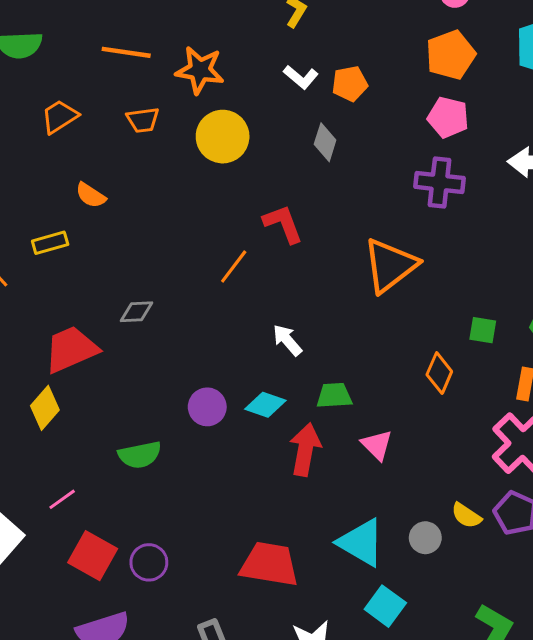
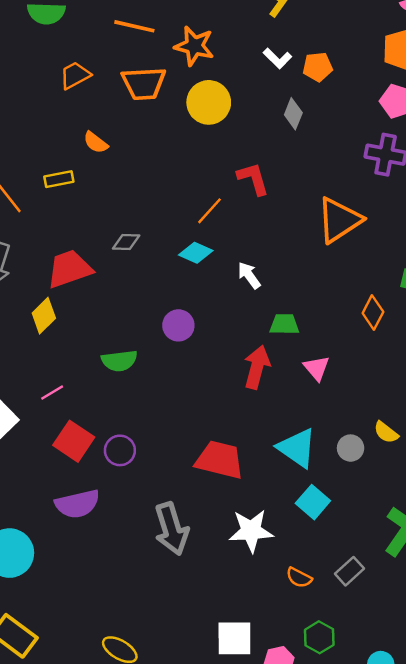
orange trapezoid: (143, 120) -> (144, 83), size x1.6
cyan diamond: (265, 405) -> (196, 253), moved

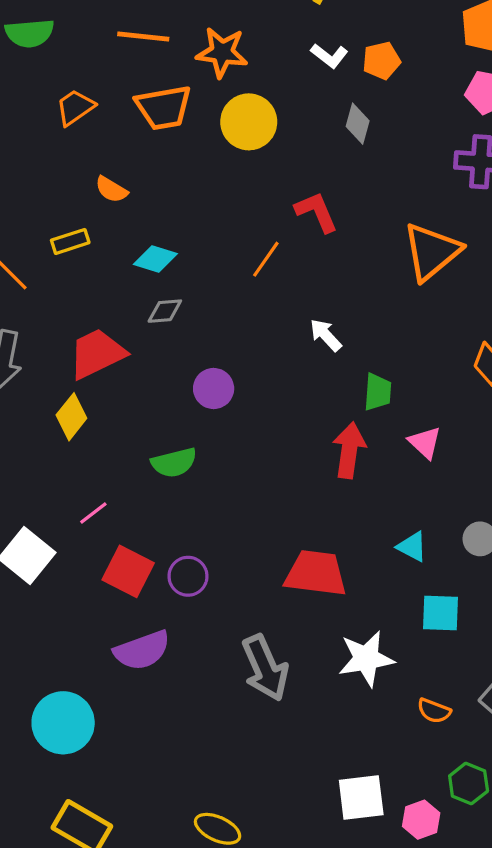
cyan diamond: (196, 253) -> (155, 259), moved
green trapezoid: (284, 324) -> (378, 392), turned 100
purple circle: (178, 325) -> (214, 388), moved
cyan triangle: (297, 448) -> (412, 547), size x0.6
cyan square: (313, 502) -> (440, 613), turned -32

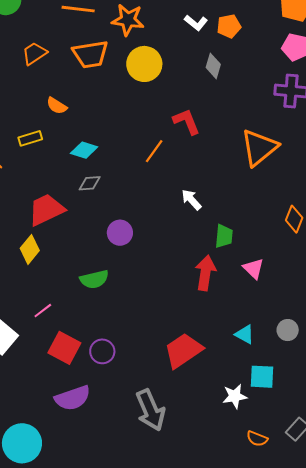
red trapezoid: (316, 573) -> (183, 351), turned -42
white star: (366, 659) -> (235, 396), moved, size x0.7

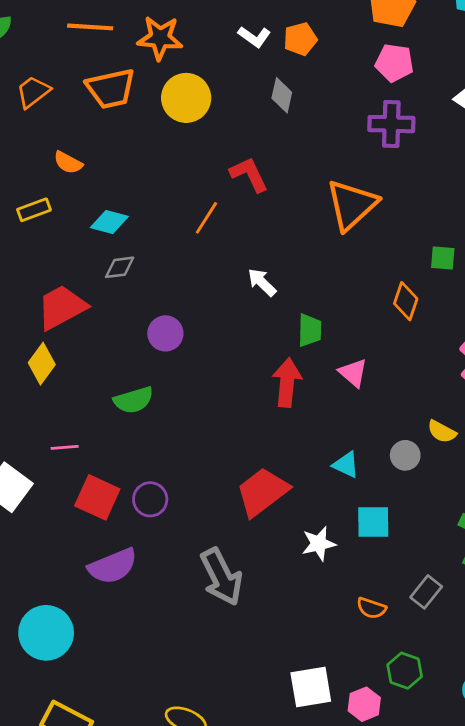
pink line: (43, 311) -> (65, 447), turned 36
white star: (235, 396) -> (319, 544), moved

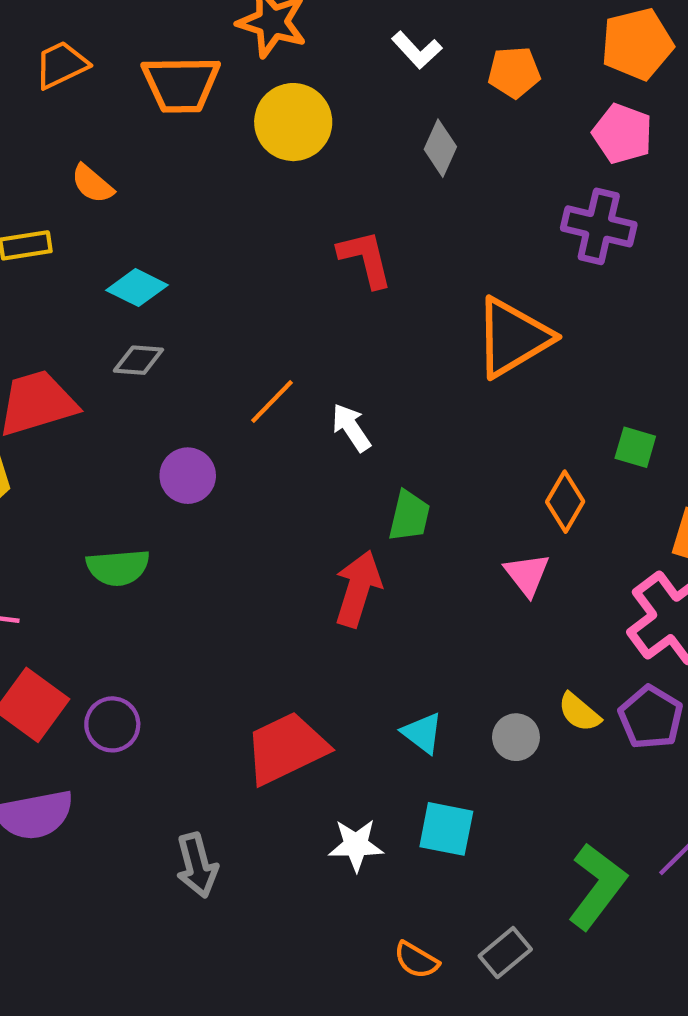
orange pentagon: (300, 39) -> (514, 72), moved
orange line: (206, 218) -> (272, 402), moved
pink triangle: (353, 373) -> (527, 574), moved
gray arrow: (221, 577) -> (197, 865), size x0.7

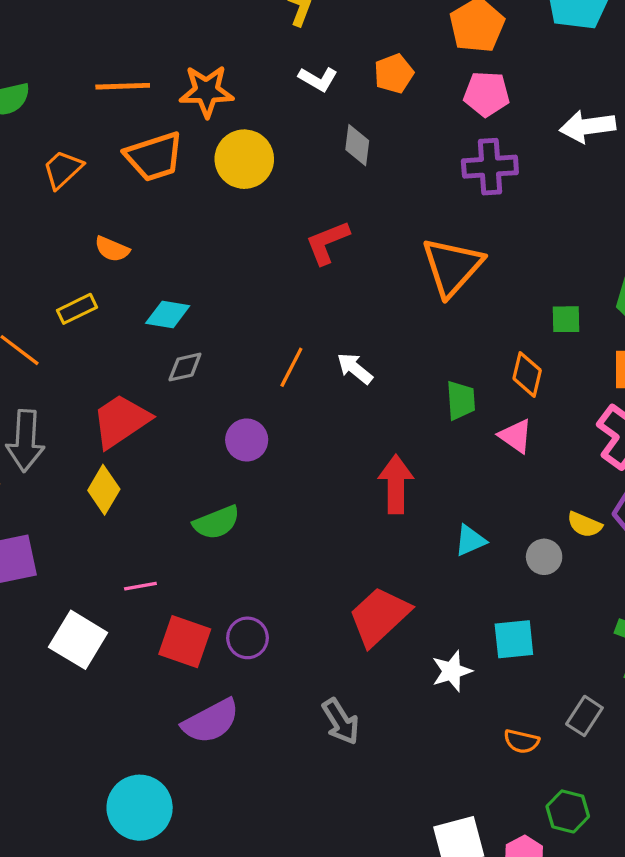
red L-shape: (365, 259) -> (327, 242), turned -81
green trapezoid: (409, 516) -> (461, 400), moved
cyan triangle: (422, 733) -> (470, 540), moved, turned -44

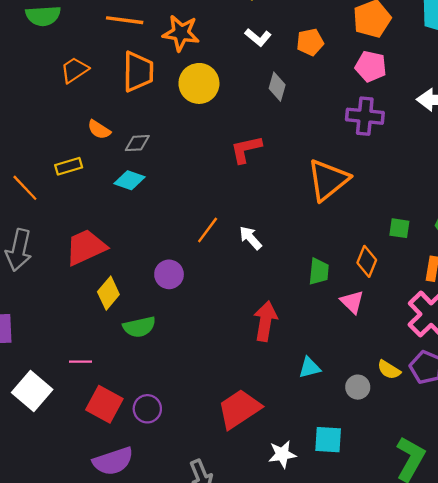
orange trapezoid: (154, 157) -> (138, 72), turned -81
gray diamond: (185, 367) -> (137, 143), moved
yellow diamond: (104, 490) -> (108, 293), moved

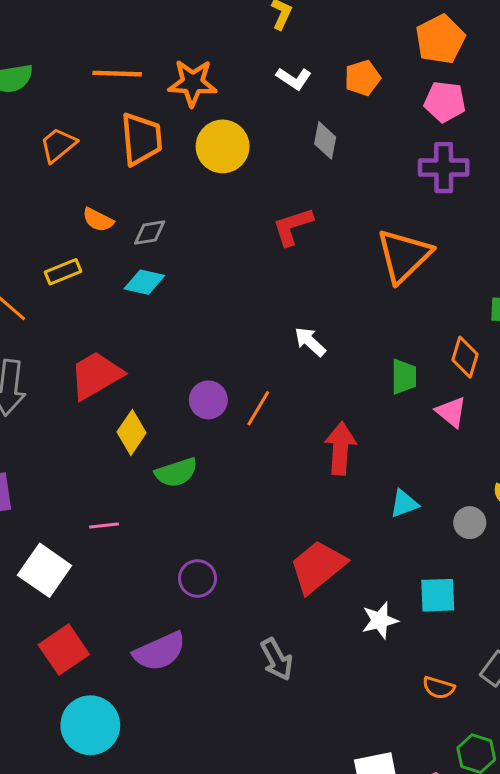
orange line: (208, 230) -> (258, 408), moved
red square: (104, 404) -> (64, 650), moved, turned 33

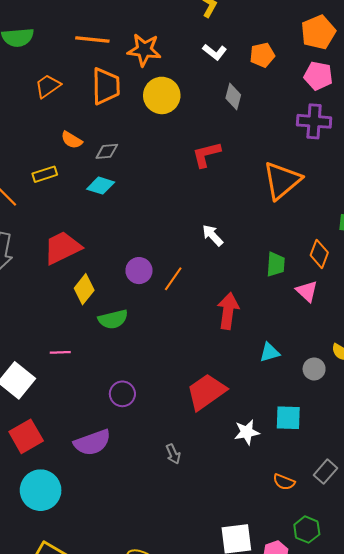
gray arrow: (277, 659) -> (173, 454), size x0.7

